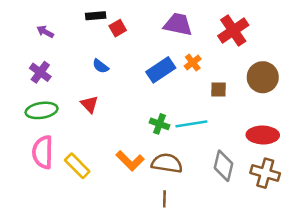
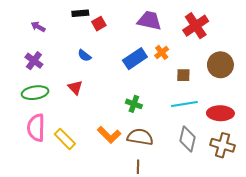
cyan line: (191, 124) -> (184, 104), moved

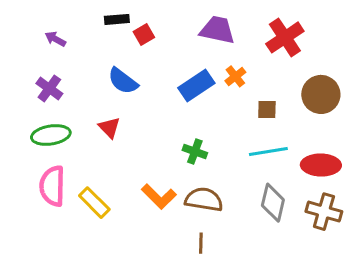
blue semicircle: (84, 56) -> (123, 81), size x1.5

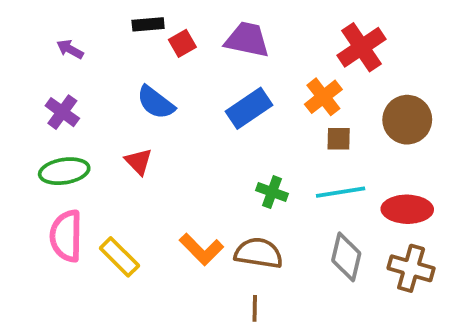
purple trapezoid: (217, 30) -> (247, 40), moved
orange cross: (235, 76) -> (323, 97), moved, size x1.4
green cross: (195, 152) -> (272, 192), moved

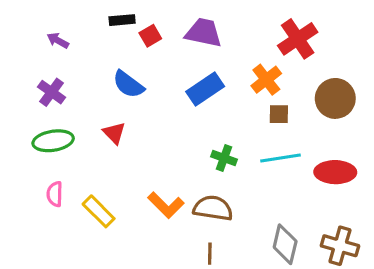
pink semicircle: (66, 236) -> (55, 194), size x0.6
gray diamond: (346, 257) -> (285, 244), moved
brown cross: (411, 268) -> (340, 246), moved

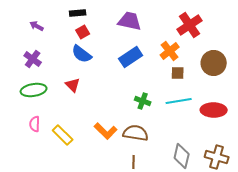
red square: (150, 36) -> (83, 32), moved

